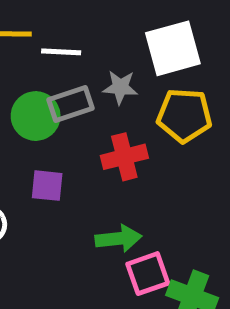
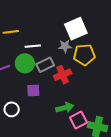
white line: (61, 52) -> (33, 46), moved
gray star: (120, 87) -> (65, 46), moved
gray rectangle: (70, 104) -> (45, 65), moved

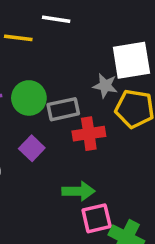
white line: (33, 46) -> (56, 19), moved
purple square: (33, 90) -> (32, 148), turned 32

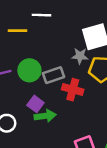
red cross: (89, 134) -> (73, 90), turned 30
green arrow: (78, 191) -> (45, 116), moved

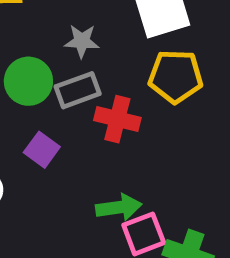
gray star: (80, 56) -> (82, 41), moved
green arrow: (45, 116) -> (119, 207), moved

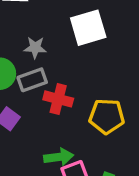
yellow pentagon: (176, 76) -> (107, 116), moved

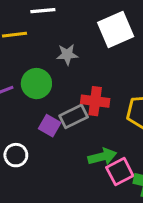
gray rectangle: (32, 80) -> (74, 116), moved

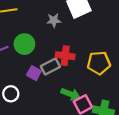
gray star: (67, 55) -> (54, 20), moved
green arrow: (102, 157) -> (71, 94), turned 36

